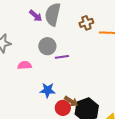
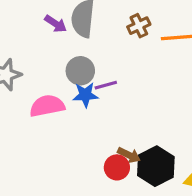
pink semicircle: (25, 65) -> (47, 106), size x1.5
blue star: (48, 90) -> (85, 95), moved

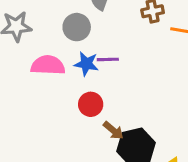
gray circle: (80, 71) -> (77, 27), moved
red circle: (117, 167) -> (91, 104), moved

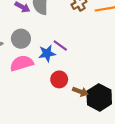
gray circle: (77, 27) -> (21, 39), moved
purple line: (108, 59) -> (60, 46), turned 56

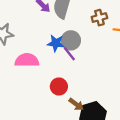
gray circle: (21, 39) -> (71, 40), moved
blue star: (47, 53) -> (56, 43), moved

